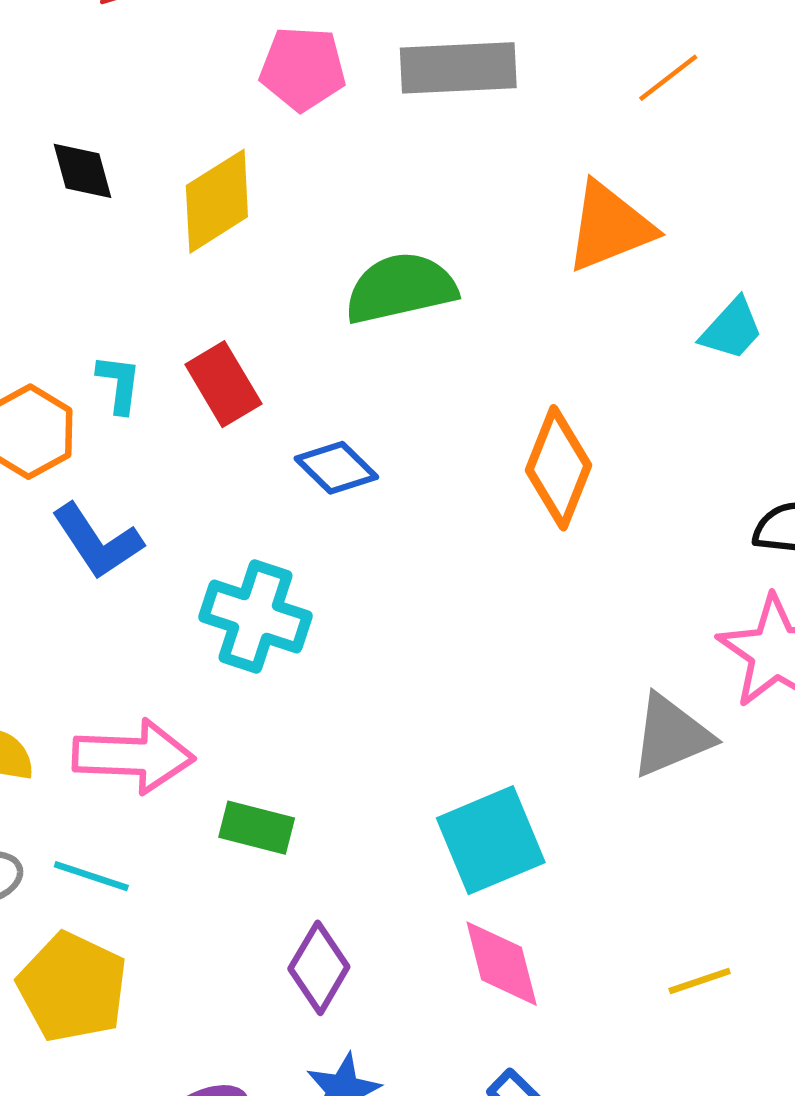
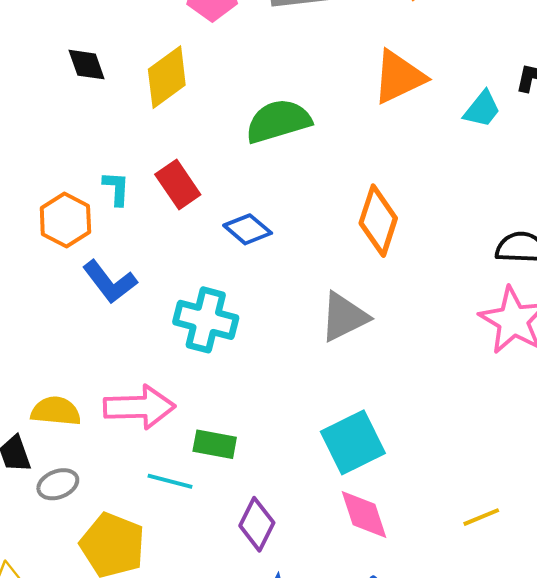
cyan trapezoid: (732, 329) -> (482, 109), moved
gray triangle: (671, 736) -> (344, 317), moved
cyan line: (91, 876) -> (170, 481), moved

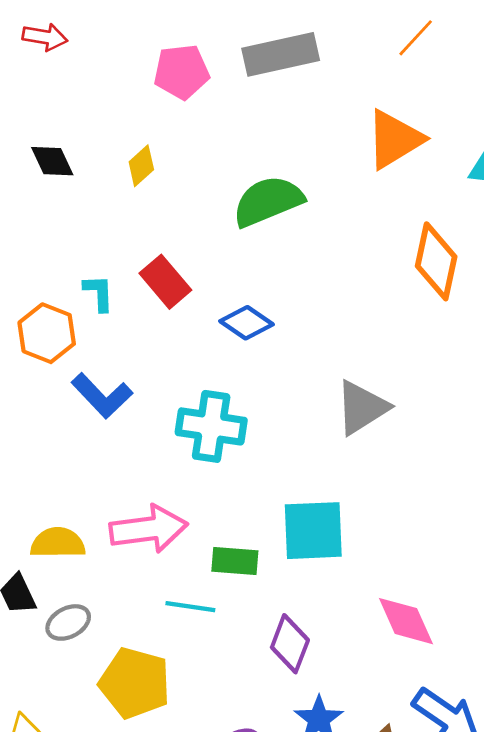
yellow diamond: (167, 77) -> (141, 166), size x0.6
orange diamond: (378, 221) -> (436, 261), moved
cyan square: (353, 442) -> (313, 531), moved, turned 30

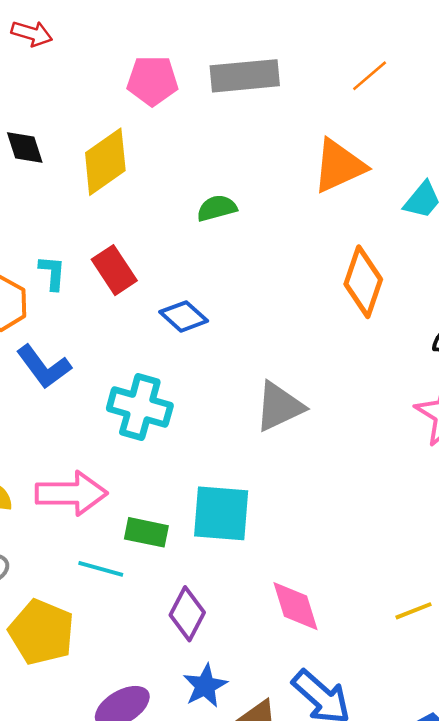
yellow diamond: (141, 166) -> (105, 162), size x1.8
green semicircle: (268, 201) -> (217, 208), size x0.6

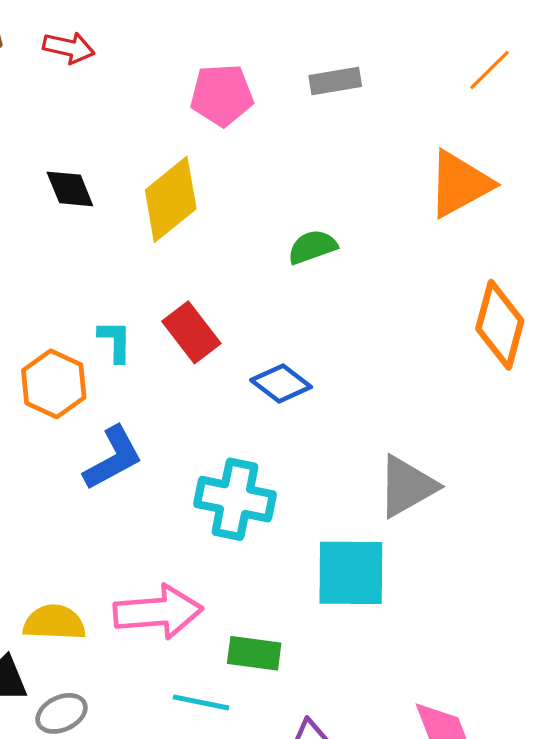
gray rectangle: (245, 76) -> (335, 81), size x0.6
blue L-shape: (44, 367) -> (113, 458), turned -78
cyan square: (221, 513) -> (351, 573), moved

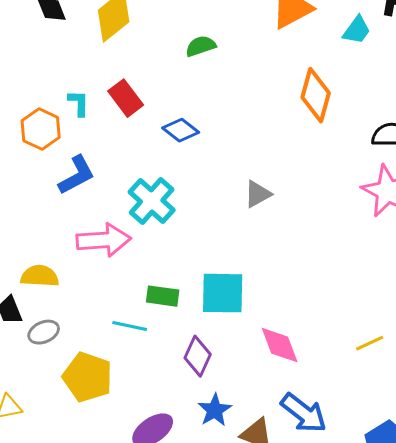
gray triangle: (407, 486) -> (258, 194), size x0.7
cyan cross: (235, 499) -> (152, 201), turned 30
cyan square: (351, 573) -> (223, 293), moved
pink arrow: (158, 612) -> (104, 240), moved

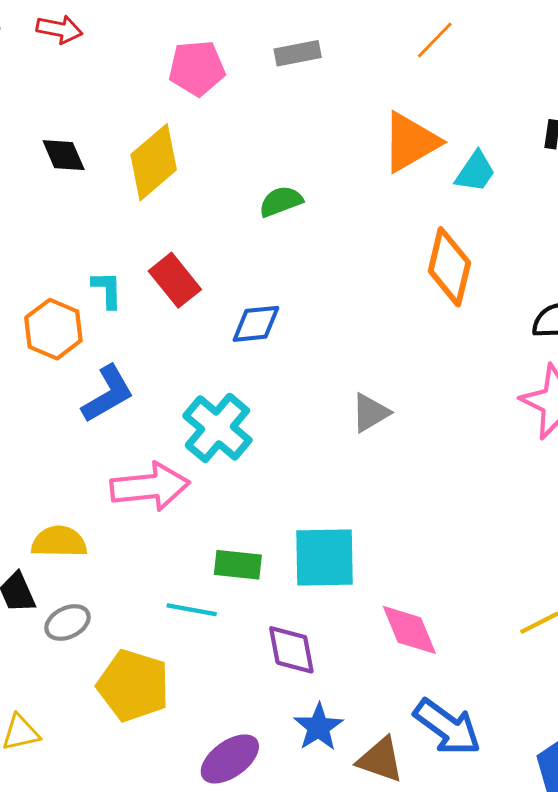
cyan trapezoid: (357, 30) -> (475, 172), moved
blue diamond: (181, 130) -> (256, 324), turned -42
purple diamond: (198, 356) -> (291, 650), turned -33

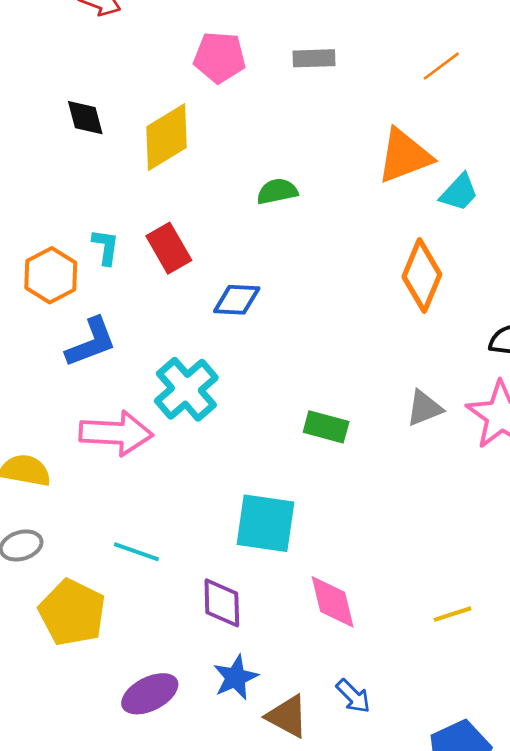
gray triangle: (370, 413) -> (424, 408), moved
green rectangle: (238, 565) -> (326, 427), moved
blue arrow: (447, 727) -> (353, 696), size x0.6

